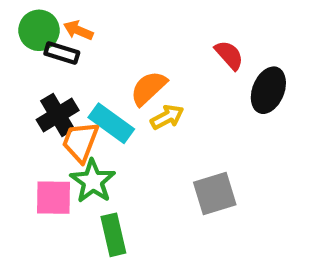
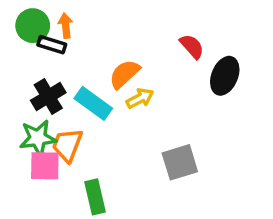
orange arrow: (78, 30) -> (66, 26), turned 60
orange trapezoid: (80, 142) -> (67, 145), moved
green star: (93, 181) -> (38, 138), moved, turned 30

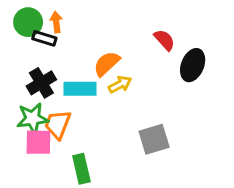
cyan rectangle: (93, 103) -> (80, 89), turned -36

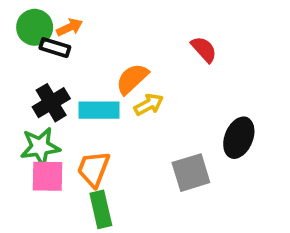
orange arrow: (56, 22) -> (70, 27), turned 72
black ellipse: (193, 65) -> (239, 138), moved
orange trapezoid: (58, 124) -> (93, 169), moved

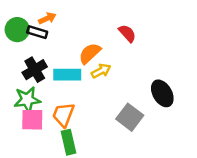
green circle: (35, 27) -> (17, 30), moved
red semicircle: (204, 49) -> (127, 33), moved
black ellipse: (239, 138) -> (162, 93), turned -52
gray square: (191, 173) -> (130, 117), turned -36

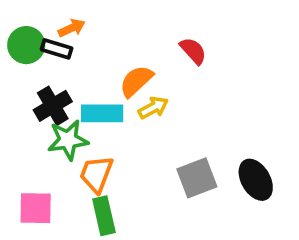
black ellipse: (162, 93) -> (256, 180), moved
green star: (27, 100) -> (68, 140), moved
gray square: (130, 117) -> (197, 178), turned 32
pink square: (32, 120) -> (36, 208), moved

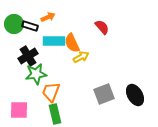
orange arrow: (72, 28) -> (48, 17), moved
orange semicircle: (136, 81) -> (72, 43), turned -72
cyan rectangle: (102, 113) -> (54, 41), moved

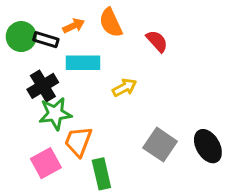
orange semicircle: (72, 43) -> (111, 23), moved
gray square: (104, 94) -> (160, 145), turned -35
pink square: (19, 110) -> (46, 163), moved, turned -30
green rectangle: (55, 114) -> (101, 174), moved

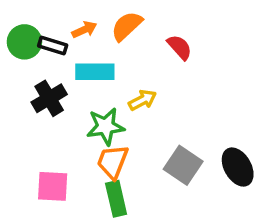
orange semicircle: (111, 23) -> (127, 26), turned 72
green star: (55, 114) -> (106, 126), moved
orange trapezoid: (78, 141) -> (113, 162), moved
pink square: (46, 163) -> (53, 186), turned 32

